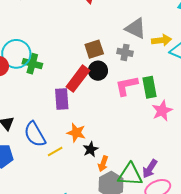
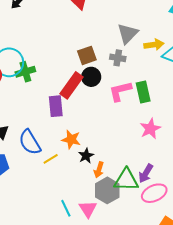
gray triangle: (136, 28) -> (128, 34), turned 50
green cross: (32, 64) -> (25, 72), turned -30
pink star: (162, 111) -> (150, 129), moved

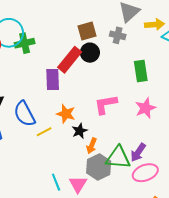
pink L-shape: (120, 91) -> (106, 104), moved

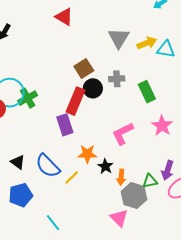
gray cross: (118, 35) -> (117, 79), moved
green triangle: (118, 158) -> (150, 181), size x0.6
cyan line: (56, 182) -> (53, 223), moved

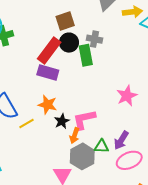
green rectangle: (147, 92) -> (86, 55), moved
purple rectangle: (65, 125) -> (48, 72), moved, turned -70
pink L-shape: (123, 134) -> (84, 119), moved

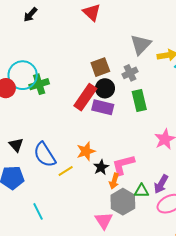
gray cross: (94, 39) -> (130, 73), moved, turned -35
green rectangle: (86, 55) -> (139, 101), moved
purple rectangle: (48, 72) -> (103, 107), moved
orange star: (47, 105) -> (86, 151), turned -30

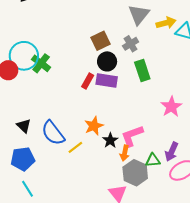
green cross: (39, 84) -> (41, 63), turned -30
red rectangle: (85, 97) -> (88, 81), moved, size x0.6
cyan line: (38, 211) -> (28, 189), moved

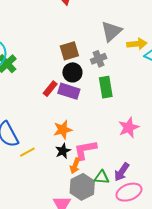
orange star: (94, 126) -> (63, 130), moved

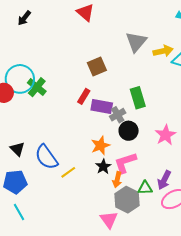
gray cross: (99, 59) -> (118, 115), moved
black circle: (72, 72) -> (129, 131), moved
red rectangle: (50, 89) -> (84, 96), moved

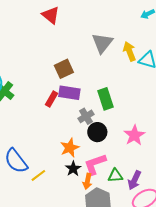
yellow arrow: (163, 51) -> (129, 51), turned -96
purple rectangle: (102, 107) -> (69, 93), moved
green triangle: (145, 188) -> (115, 176), moved

